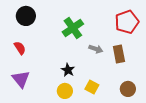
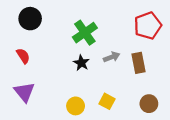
gray arrow: (96, 49) -> (112, 57), turned -40
black star: (68, 70) -> (81, 63), moved

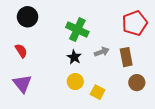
green cross: (85, 33) -> (77, 30), turned -30
brown circle: (149, 104) -> (137, 83), moved
yellow circle: (76, 106) -> (75, 82), moved

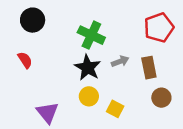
black star: (74, 57) -> (88, 68), size x1.5
purple triangle: (22, 84) -> (48, 113), moved

